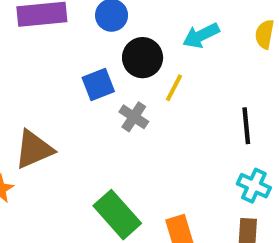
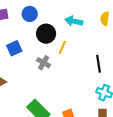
cyan arrow: (201, 36) -> (74, 21), turned 42
blue square: (98, 84) -> (14, 48), moved

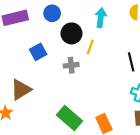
cyan arrow: (74, 21) -> (101, 18), turned 90
gray cross: (44, 63) -> (71, 65), turned -32

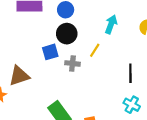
black circle: (71, 33) -> (67, 34), moved
blue square: (38, 52) -> (50, 52), moved

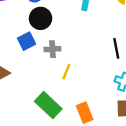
yellow line: (95, 50) -> (66, 72), moved

